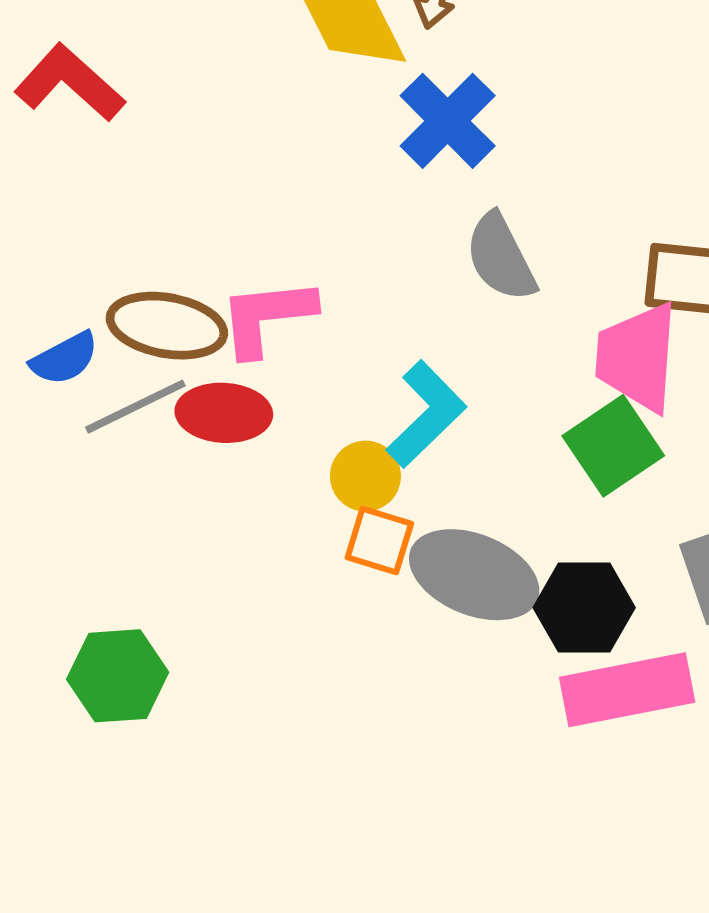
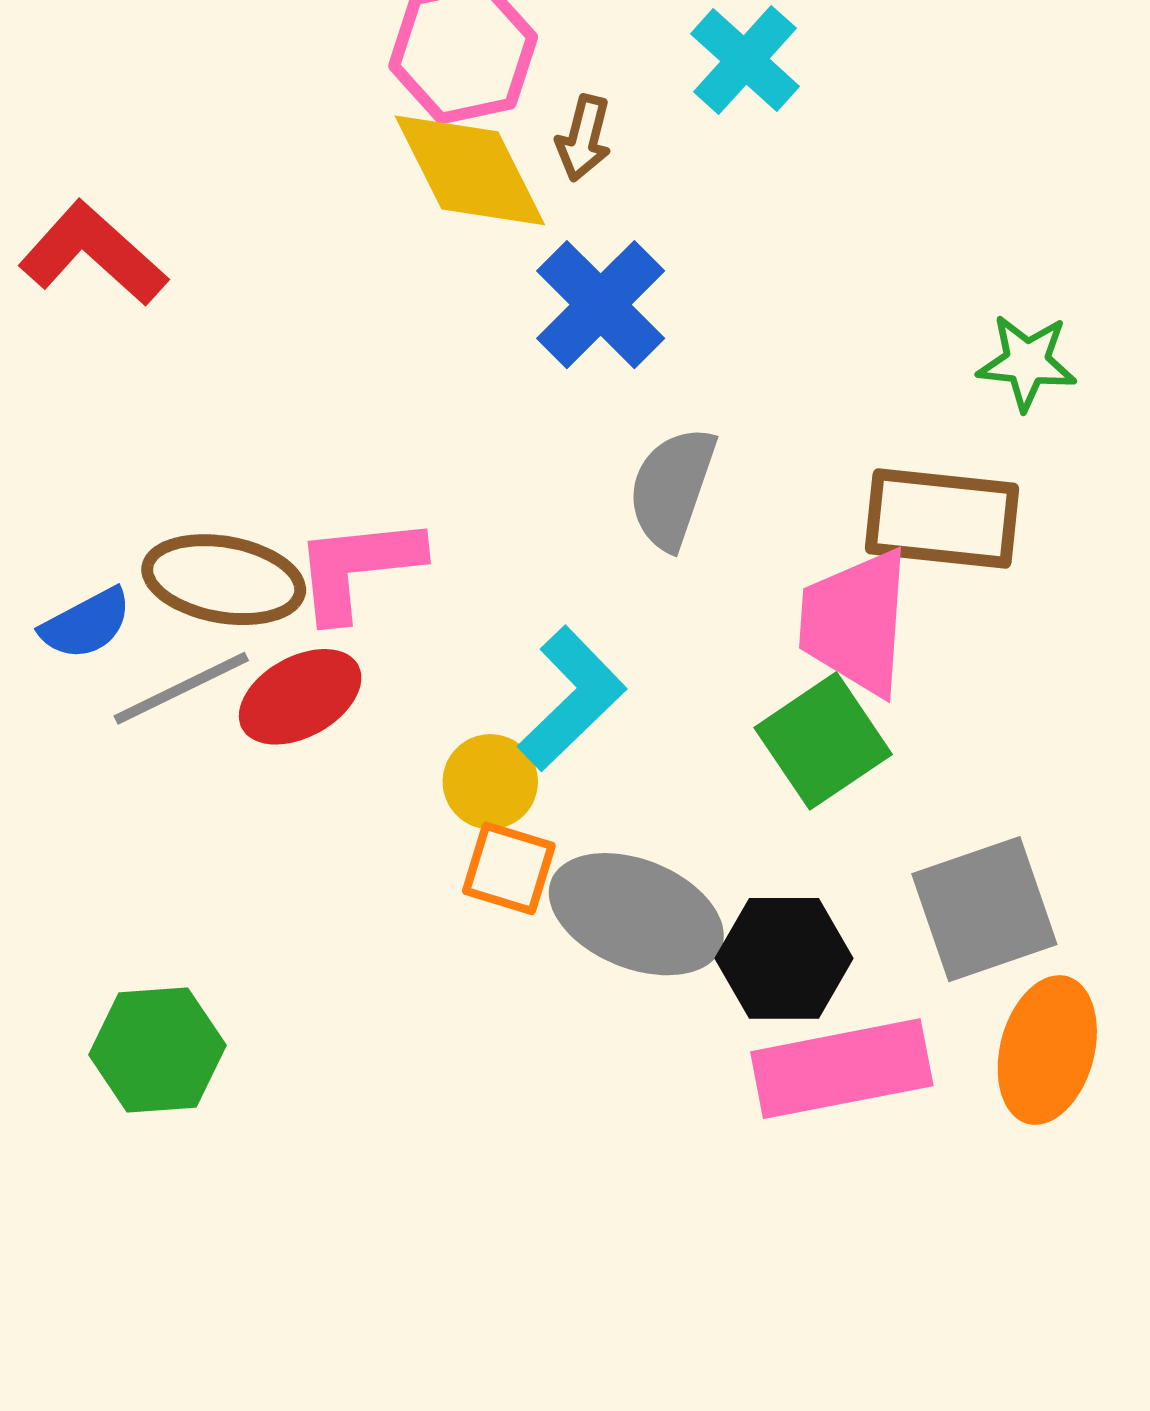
gray semicircle: (501, 257) -> (672, 488), turned 46
red ellipse: (224, 413) -> (300, 697), turned -32

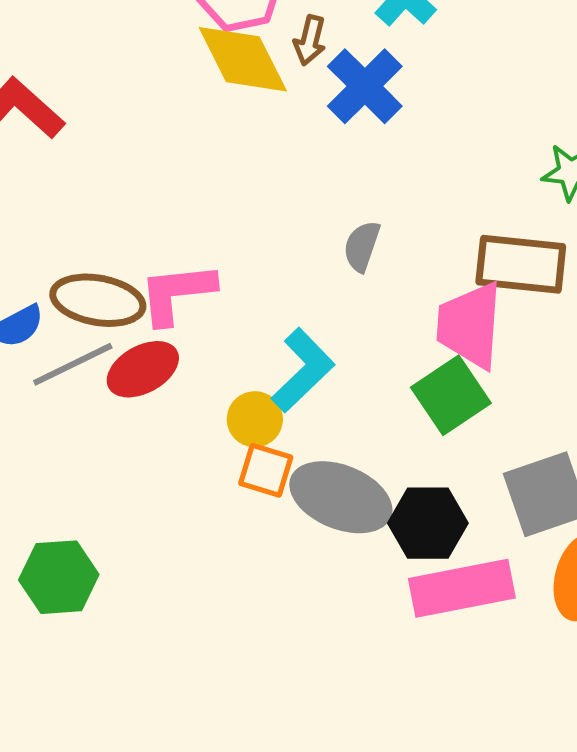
blue cross: (601, 305) -> (365, 86), moved
gray semicircle: (672, 488) -> (362, 246), size x0.7

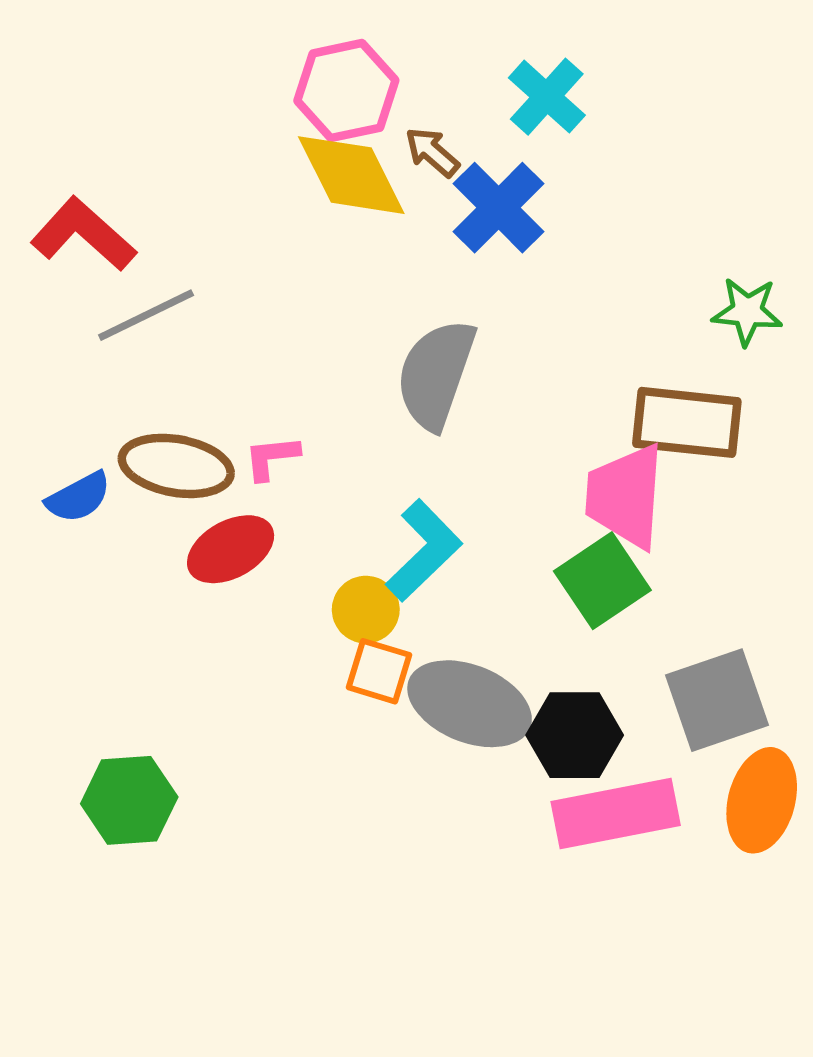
brown arrow: (310, 40) -> (432, 152), turned 117
gray semicircle: (362, 246) -> (436, 374), moved, size x1.8
pink L-shape: (177, 293) -> (272, 457), size x0.6
gray line: (73, 364) -> (146, 315), moved

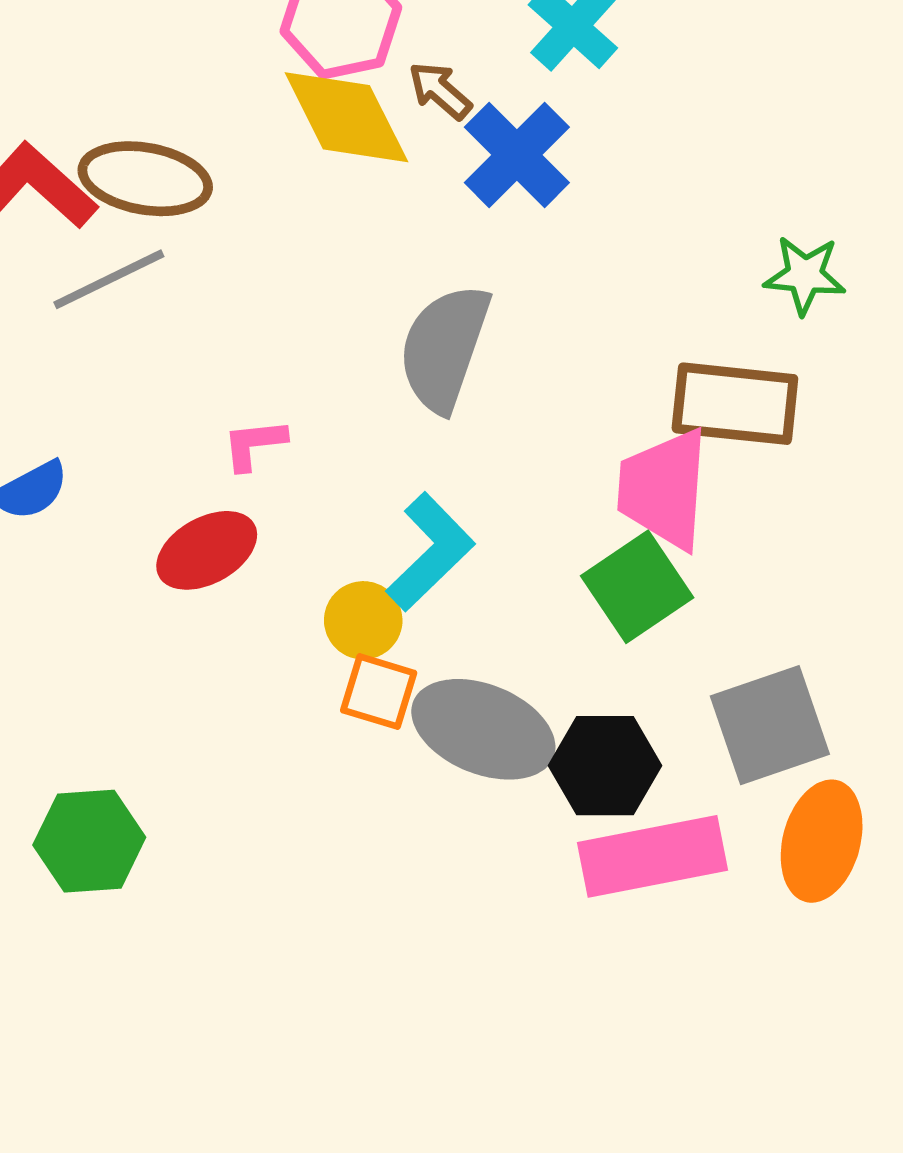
brown ellipse: (176, 466) -> (145, 179), moved

